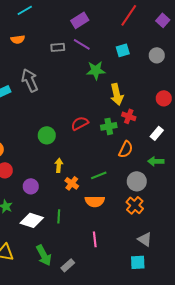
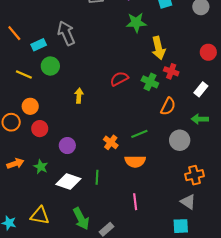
green cross: (109, 126) -> (150, 82), turned 35
green circle: (47, 135) -> (50, 66), moved
yellow arrow: (59, 165) -> (79, 96), moved
orange cross: (135, 205) -> (195, 175), moved, turned 36

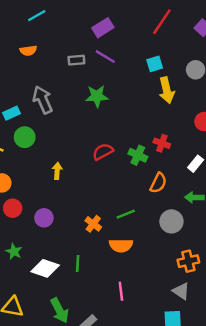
green star: (136, 23) -> (97, 96), moved
yellow arrow: (158, 48) -> (167, 90), moved
purple circle: (67, 146) -> (44, 218), moved

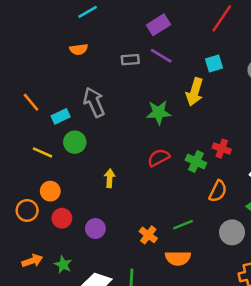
yellow arrow: (167, 90) -> (195, 92), moved, turned 30
green star: (97, 96) -> (159, 112), moved

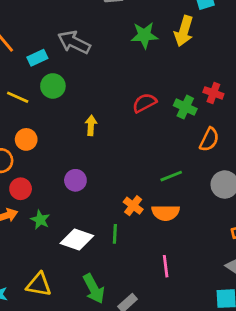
gray arrow: (94, 102) -> (74, 42), turned -40
green star: (159, 112) -> (144, 35), moved
red circle: (62, 218) -> (21, 189), moved
orange cross: (148, 235) -> (133, 206), moved

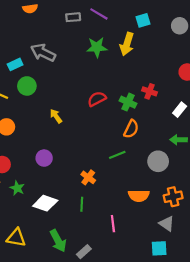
yellow arrow: (91, 125) -> (56, 116), turned -40
orange semicircle: (209, 139) -> (131, 129), moved
orange semicircle: (166, 213) -> (139, 196), moved
green line: (115, 234) -> (82, 204), moved

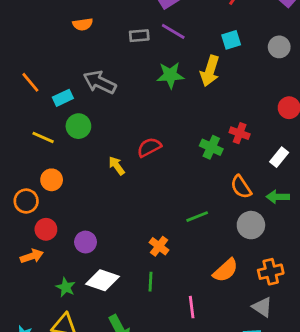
red semicircle: (97, 99) -> (149, 147), moved
orange semicircle: (131, 129) -> (241, 187), moved, turned 120
purple circle: (44, 158) -> (86, 242), moved
green star: (17, 188) -> (66, 287), moved
orange semicircle: (139, 196) -> (225, 270), turned -42

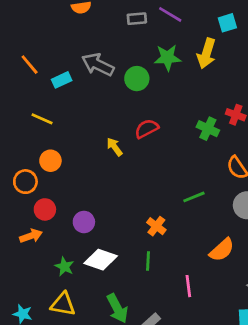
green circle: (78, 126) -> (137, 79), moved

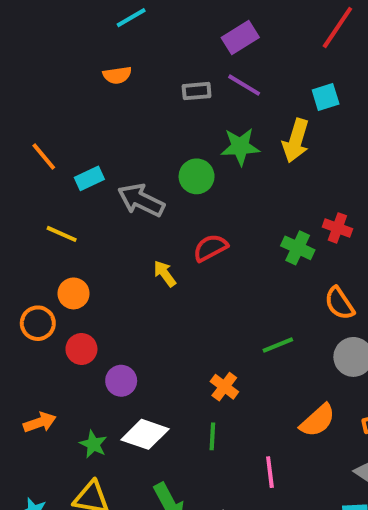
gray arrow: (98, 65) -> (141, 200), moved
red circle: (45, 209) -> (81, 349), moved
orange arrow: (31, 236) -> (40, 422), moved

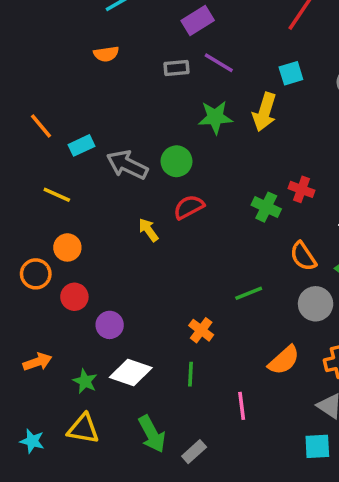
purple rectangle: (240, 37) -> (198, 20), moved
green circle: (197, 176) -> (177, 161), moved

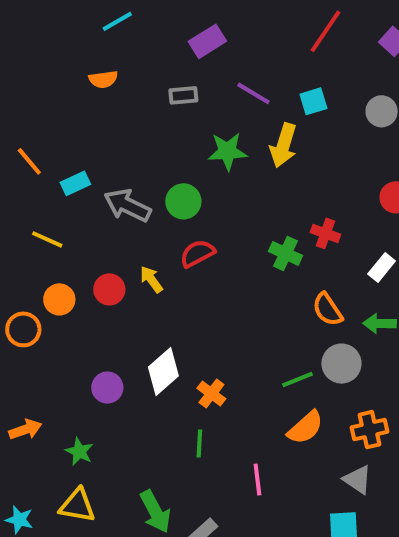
purple line: (219, 63) -> (253, 93), moved
green line: (249, 293) -> (297, 380), moved
red circle: (74, 297) -> (109, 289), moved
white diamond: (131, 372) -> (163, 372), moved, turned -60

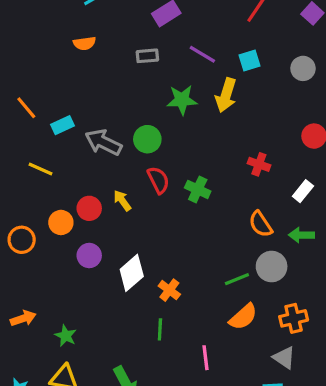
red semicircle: (197, 253) -> (158, 180), turned 92
green cross: (285, 253) -> (198, 189), moved
orange circle: (59, 299) -> (61, 222), moved
purple circle: (107, 388) -> (89, 256), moved

